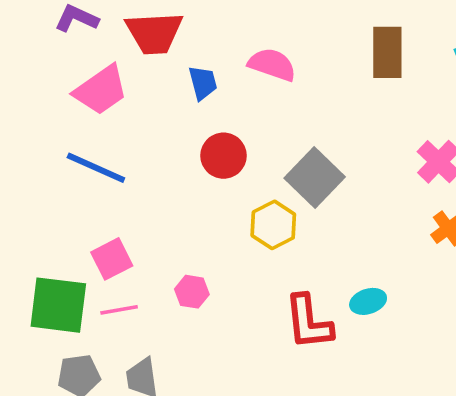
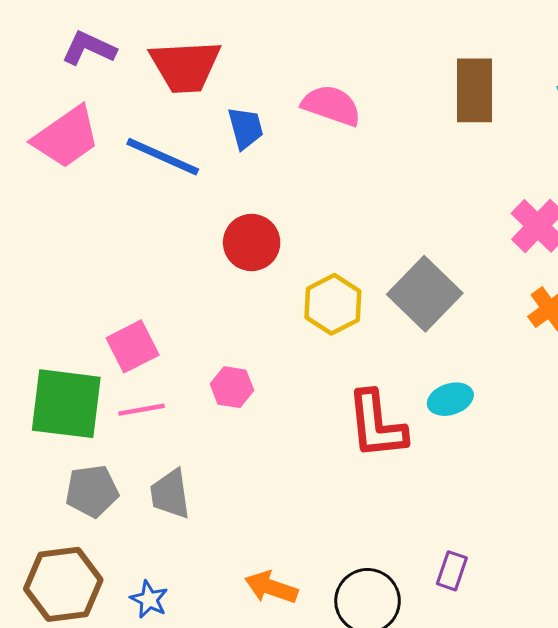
pink trapezoid: (101, 90) -> (66, 137), moved
red circle: (224, 156) -> (252, 243), moved
blue line: (96, 168) -> (163, 157), moved
gray square: (315, 178) -> (425, 294), moved

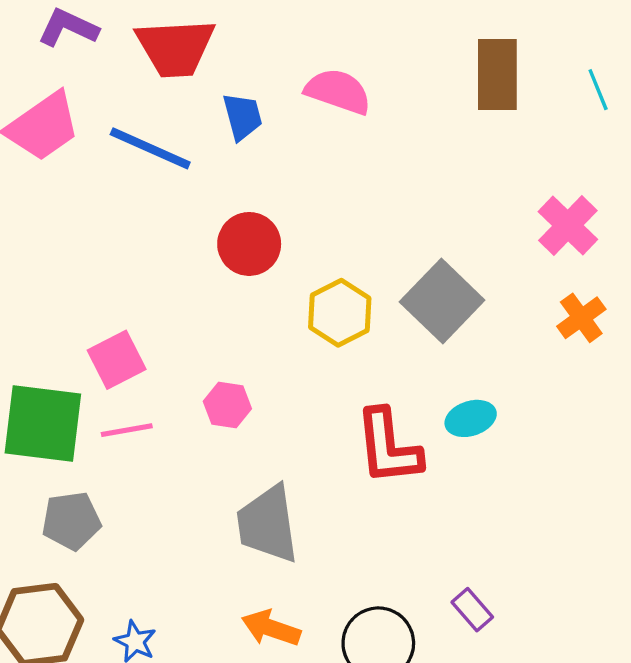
gray trapezoid: (170, 494) -> (268, 524), moved, size x1.4
purple rectangle: (452, 571) -> (472, 610), turned -60

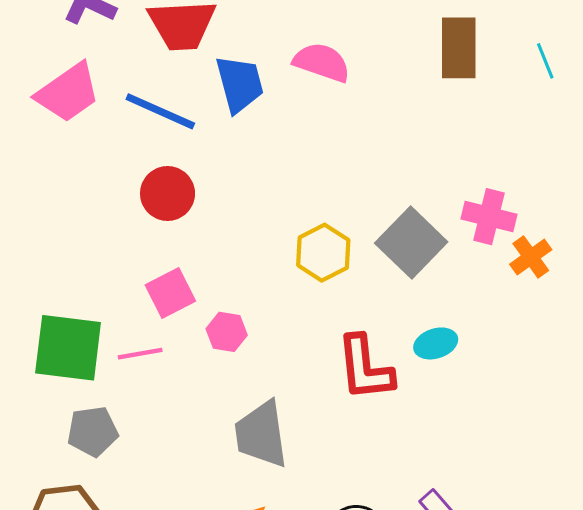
blue trapezoid: (242, 116) -> (240, 84), size x1.4
pink cross: (568, 226) -> (489, 217), moved, turned -30
red circle: (249, 244) -> (168, 193), moved
pink square: (117, 360) -> (170, 293), moved

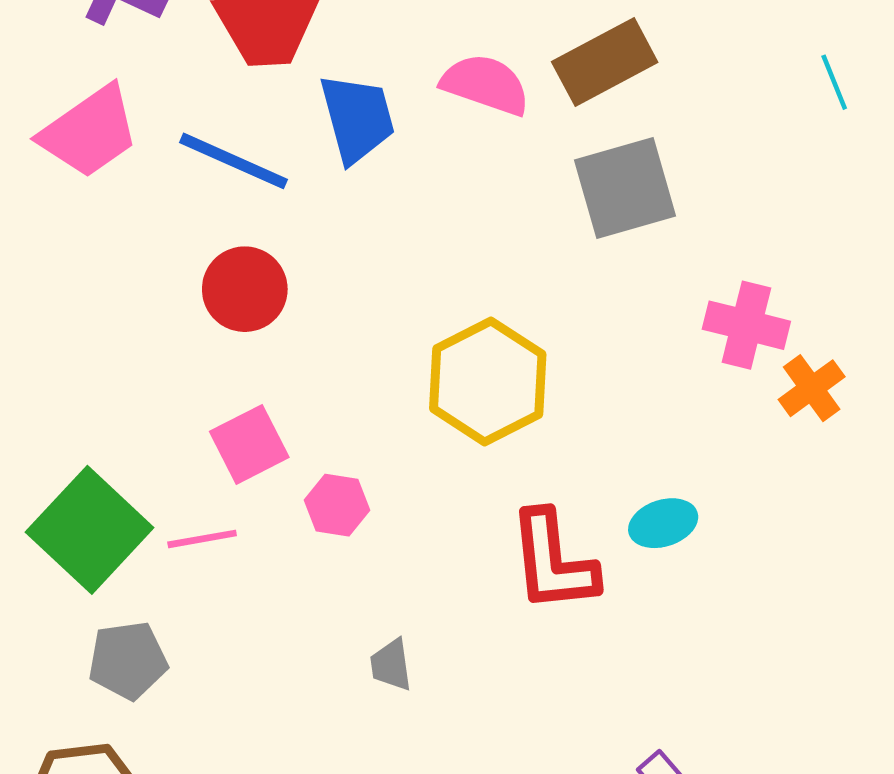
brown rectangle: (459, 48) -> (605, 62), moved, turned 62
gray square: (411, 243) -> (625, 188), moved, turned 30
yellow hexagon: (323, 253) -> (488, 381), size x1.4
green square: (68, 348) -> (90, 530), turned 36
gray trapezoid: (261, 434) -> (391, 665), size x0.5

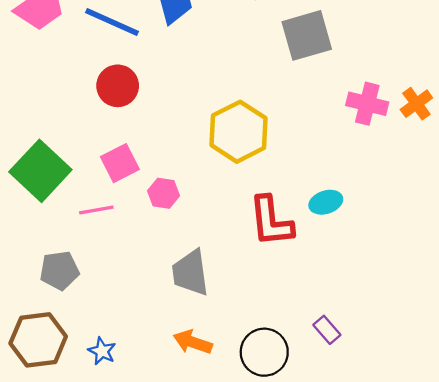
orange cross: (812, 388) -> (416, 104), moved
green square: (90, 530) -> (40, 171), moved
gray trapezoid: (391, 665) -> (190, 273), size x1.8

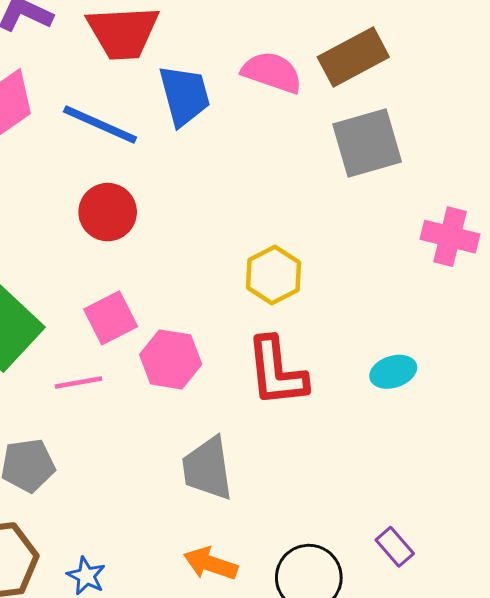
yellow hexagon: (239, 132) -> (273, 275), size x0.7
pink hexagon: (164, 193) -> (171, 359), size x1.4
red L-shape: (271, 221) -> (277, 372), moved

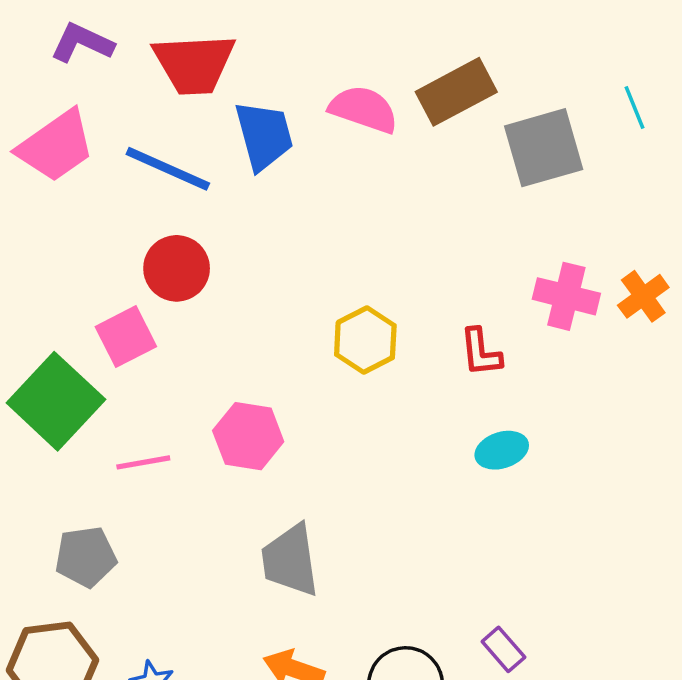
gray square: (367, 143) -> (544, 148), moved
pink square: (111, 318) -> (126, 337), moved
red L-shape: (277, 372) -> (481, 352), moved, size x0.6

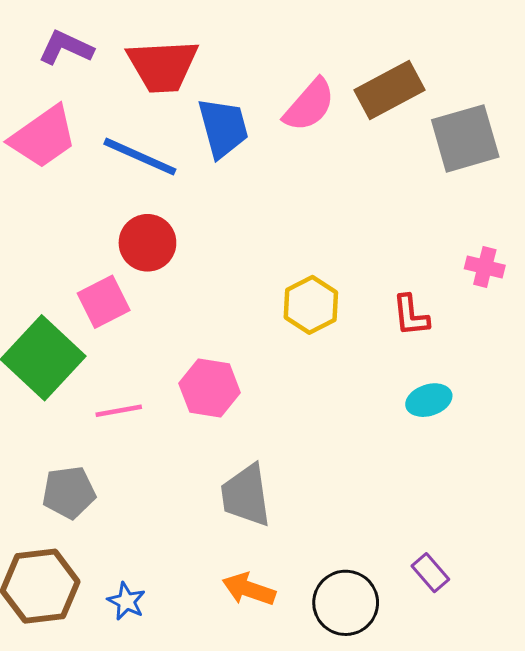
pink semicircle: (364, 109) -> (309, 105), turned 112
pink cross: (566, 296) -> (485, 267), size x0.7

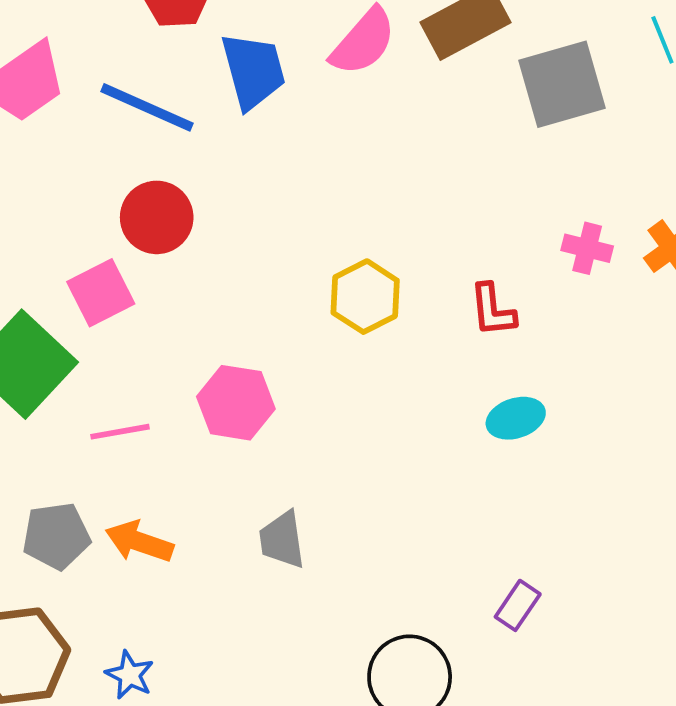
gray trapezoid: (246, 495) -> (282, 540), size x0.7
purple rectangle: (430, 573) -> (518, 605), moved, turned 75
orange arrow: (249, 589) -> (139, 542), moved

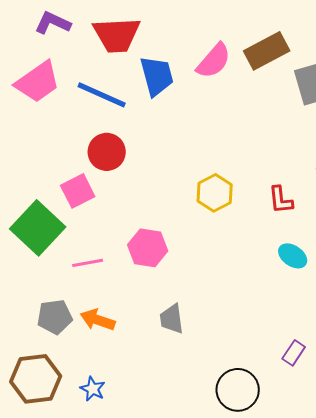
cyan ellipse: (516, 418) -> (293, 256), turned 52

